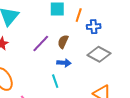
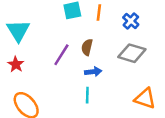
blue cross: (94, 27) -> (131, 21), moved, turned -32
cyan line: (55, 81) -> (87, 95), turned 32

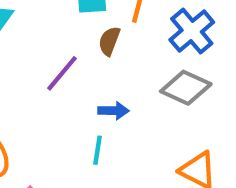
blue cross: (131, 21) -> (192, 31), size x1.5
brown semicircle: (87, 47) -> (109, 41), moved

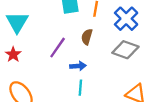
brown semicircle: (109, 41) -> (87, 37), moved
blue arrow: (113, 111) -> (78, 66), moved

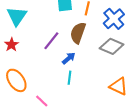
brown semicircle: (87, 37) -> (78, 33), size x1.5
blue arrow: (78, 66) -> (69, 58), turned -40

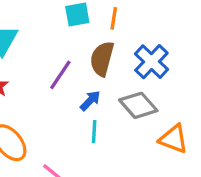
blue cross: (114, 19) -> (151, 62), moved
gray diamond: (112, 46) -> (138, 105), moved, turned 30

